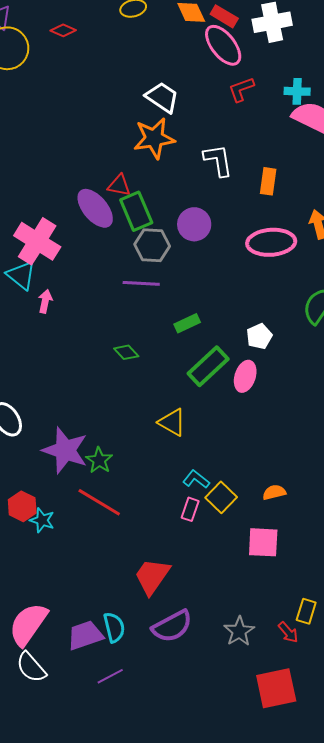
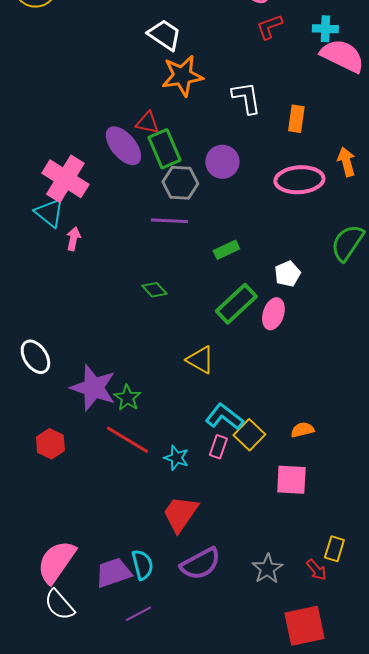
white trapezoid: (162, 97) -> (164, 35), moved
green rectangle: (187, 323) -> (226, 250), moved
cyan L-shape: (196, 479) -> (224, 417), size x1.4
cyan star: (42, 520) -> (176, 458), moved

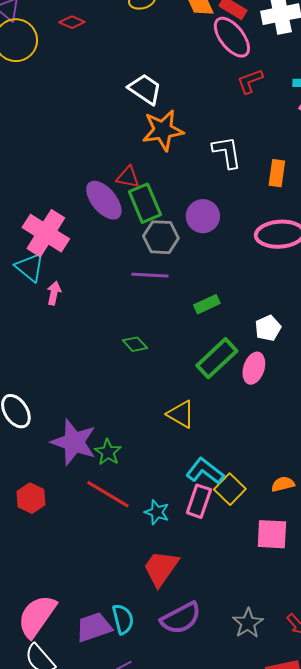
pink rectangle: (218, 447) -> (199, 501), size x1.4

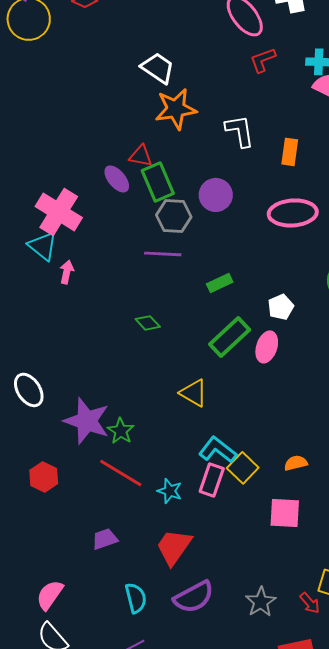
purple ellipse: (104, 200) -> (117, 179), size x0.7
pink semicircle: (37, 616) -> (50, 595), size x0.7
purple trapezoid: (94, 627) -> (105, 539), moved, size x0.7

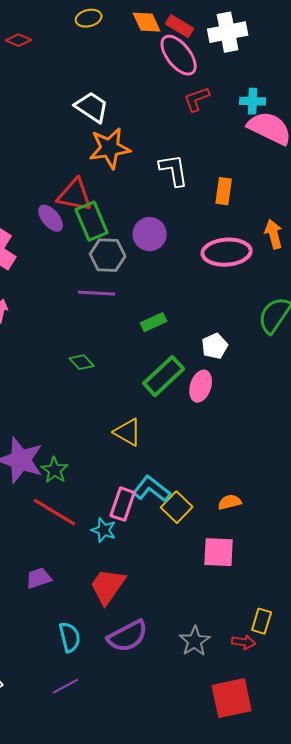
red triangle: (141, 156) -> (75, 195), size x1.5
pink rectangle: (212, 480) -> (123, 504), moved
red arrow: (310, 603) -> (244, 642), turned -40

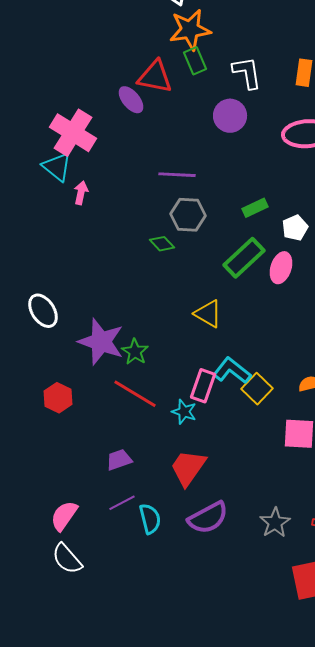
white L-shape: (174, 170) -> (247, 73), moved
green rectangle: (92, 221) -> (195, 61), moved, size x0.7
gray hexagon: (108, 255) -> (188, 215), moved
green rectangle: (154, 322) -> (255, 208), moved
purple line: (66, 686) -> (122, 503), moved

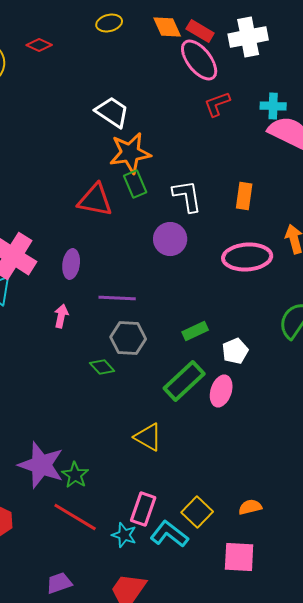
purple ellipse: (131, 100) -> (71, 264), moved, turned 48
pink arrow: (81, 193) -> (61, 316), moved
cyan L-shape: (232, 371) -> (169, 534), moved

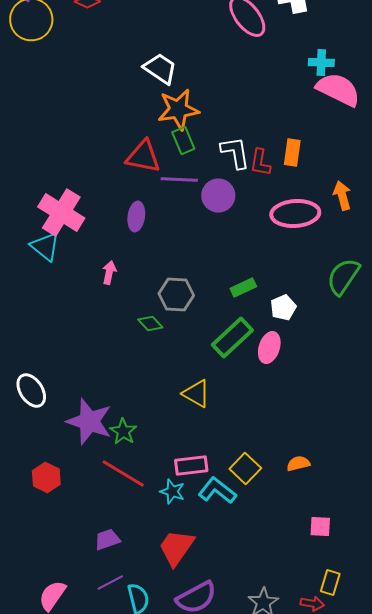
red L-shape: (217, 104) -> (260, 162), moved, turned -60
purple ellipse: (71, 264) -> (136, 216), moved
purple line: (117, 298) -> (179, 180), moved
pink rectangle: (143, 509) -> (191, 466), turned 64
pink square: (239, 557) -> (320, 526), moved, size x0.7

